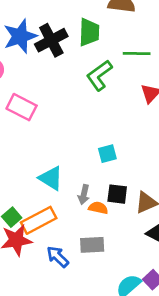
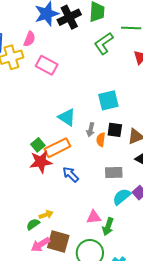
cyan square: (107, 154) -> (108, 100), size x1.5
orange semicircle: (98, 208) -> (101, 140), turned -96
gray rectangle: (92, 245) -> (114, 172), moved

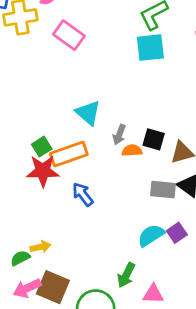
cyan square: (108, 100) -> (150, 48), moved
orange semicircle: (101, 140) -> (132, 151), turned 72
gray rectangle: (114, 172) -> (163, 190), moved
pink triangle: (94, 217) -> (153, 294), moved

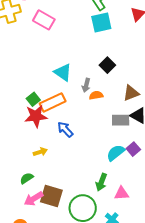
black square: (154, 139) -> (107, 65), moved, turned 35
yellow arrow: (40, 247) -> (40, 152), moved

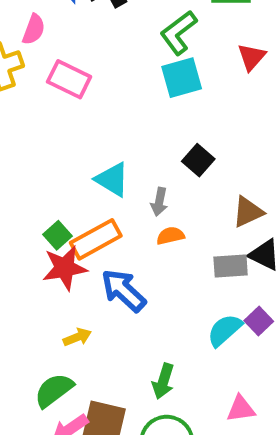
orange semicircle: (96, 95) -> (170, 236), moved
blue arrow: (65, 129) -> (124, 290), size x1.4
green semicircle: (27, 178) -> (54, 390), size x1.5
green arrow: (101, 182) -> (163, 381), moved

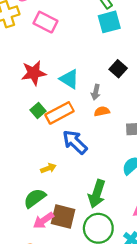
red star: (65, 268) -> (34, 73), moved
green arrow: (163, 381) -> (97, 194), size x1.4

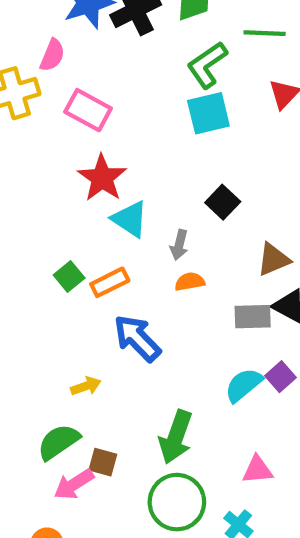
red star: (34, 73) -> (102, 178), moved, turned -30
orange rectangle: (60, 113) -> (110, 282), size x0.7
brown square: (63, 217) -> (103, 462), moved, size x0.6

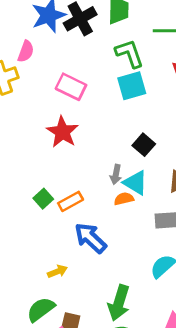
green L-shape: (207, 65) -> (129, 54), turned 108
pink rectangle: (88, 110) -> (71, 87), moved
cyan triangle: (130, 219) -> (136, 183), moved

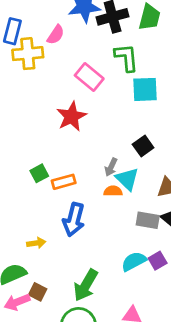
green L-shape: (129, 54) -> (126, 58), moved
blue arrow: (90, 238) -> (74, 220), turned -132

